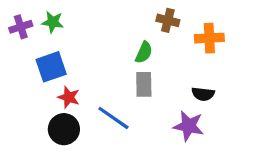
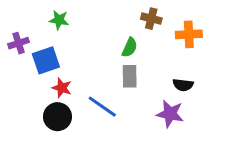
green star: (53, 22) -> (59, 20), moved
purple cross: (21, 27) -> (19, 43), moved

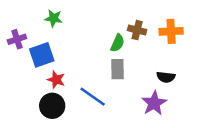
brown cross: (151, 19) -> (137, 30), moved
purple star: (170, 114) -> (154, 103), turned 30

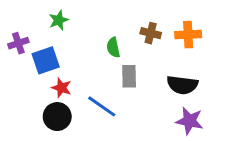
green star: (54, 18) -> (59, 20), turned -30
green semicircle: (117, 43) -> (113, 47), moved, turned 144
black semicircle: (166, 77) -> (182, 85), size x1.5
purple star: (154, 103) -> (190, 121), moved, turned -30

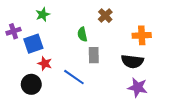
brown cross: (151, 33) -> (105, 16), moved, turned 32
orange cross: (188, 35) -> (142, 35), moved
black circle: (57, 117) -> (31, 84), moved

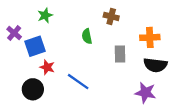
brown cross: (105, 16) -> (111, 16), turned -32
purple cross: (14, 31) -> (14, 33), turned -32
gray rectangle: (94, 55) -> (120, 54), moved
black semicircle: (132, 61) -> (155, 65), moved

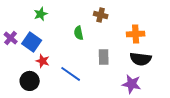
purple cross: (14, 33) -> (11, 38), moved
blue square: (35, 46) -> (32, 42), turned -36
gray rectangle: (120, 54) -> (104, 57), moved

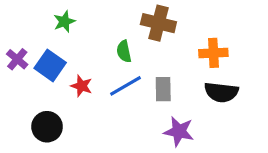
brown cross: (101, 15) -> (158, 23), size x1.5
red star: (43, 61) -> (82, 86), moved
blue line: (71, 74) -> (126, 86), moved, turned -65
purple star: (132, 84) -> (179, 131), moved

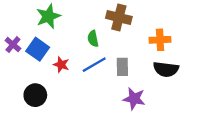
green star: (64, 22) -> (48, 16), size x1.5

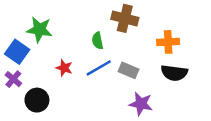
green star: (48, 16) -> (39, 30), moved, turned 30
purple cross: (13, 45) -> (13, 79), moved
blue square: (38, 49) -> (17, 52), moved
gray rectangle: (122, 67) -> (129, 70), turned -66

